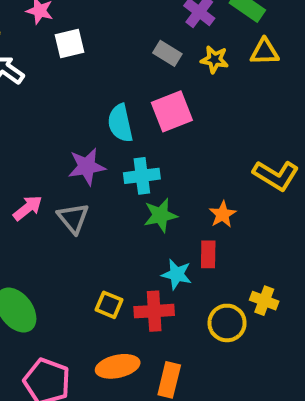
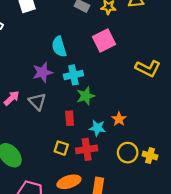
pink square: (172, 111) -> (104, 40), moved
orange star: (223, 214) -> (119, 119), moved
red rectangle: (208, 254) -> (70, 118), moved
yellow cross: (264, 301) -> (150, 156), moved

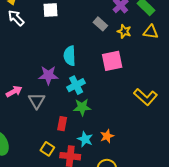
cyan cross: (73, 75) -> (76, 85), turned -30

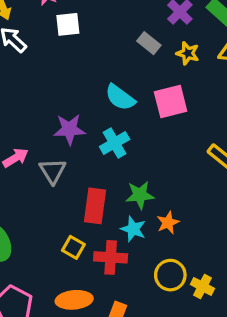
cyan semicircle: (70, 56) -> (120, 97), moved, turned -48
green star: (82, 107) -> (140, 195), moved
red rectangle: (62, 124) -> (95, 206), size x1.5

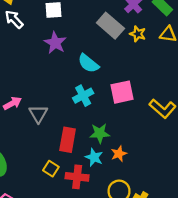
gray rectangle: (149, 43) -> (110, 26), size x1.6
pink square: (171, 102) -> (122, 92), moved
purple star: (69, 129) -> (55, 43), moved, turned 30

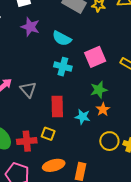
cyan cross: (83, 96) -> (63, 67), turned -36
green star: (100, 133) -> (99, 90), moved
red cross: (77, 177) -> (27, 141), moved

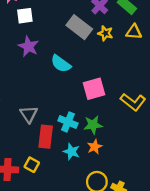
cyan cross: (63, 67) -> (68, 122), moved
gray triangle: (28, 90) -> (29, 114), moved

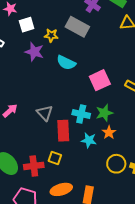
yellow star: (105, 33) -> (51, 35), moved

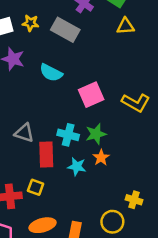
yellow star: (51, 35) -> (31, 23), moved
gray triangle: (45, 113) -> (24, 133), turned -30
yellow circle: (116, 164) -> (112, 222), moved

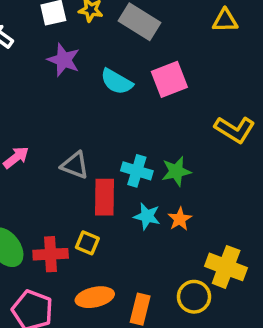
pink square: (91, 95) -> (169, 79), moved
orange star: (101, 158) -> (180, 219), moved
yellow cross: (134, 200) -> (226, 267), size x1.6

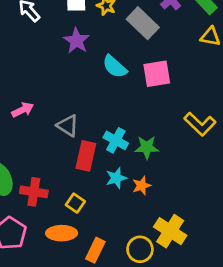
cyan star: (147, 216) -> (116, 178), turned 30
yellow square: (87, 243) -> (75, 203), moved

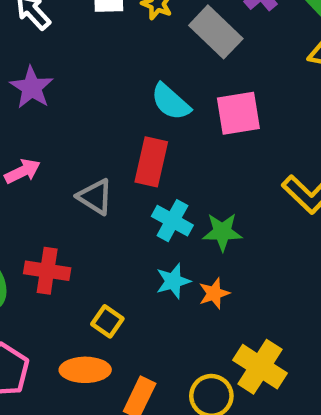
purple star: (76, 41) -> (32, 88), moved
red rectangle: (86, 156) -> (151, 162), moved
red cross: (34, 192) -> (47, 271), moved

